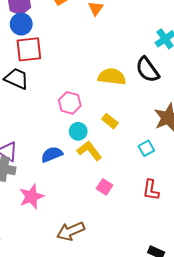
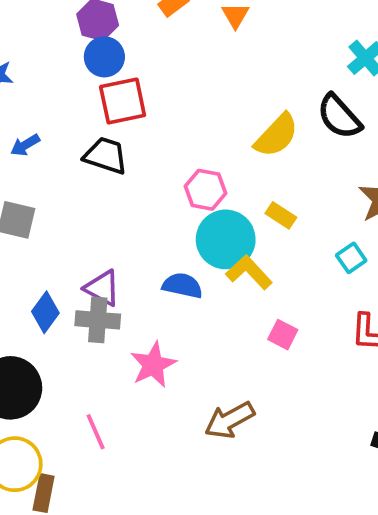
yellow semicircle: (112, 77) -> (276, 135), turned 132
cyan circle: (78, 131) -> (226, 239), size x1.8
blue semicircle: (52, 154) -> (182, 286), turned 40

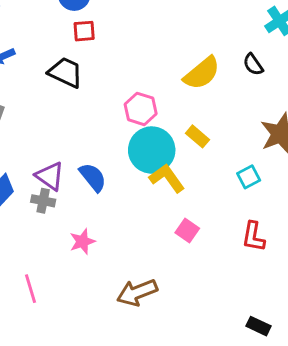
red square: (123, 101) -> (84, 31), size x0.6
black semicircle: (339, 117) -> (253, 65), size x0.6
blue semicircle: (182, 286) -> (93, 177), moved, turned 32
gray cross: (98, 320) -> (43, 201), size x0.7
pink star: (153, 365) -> (82, 242), size x0.7

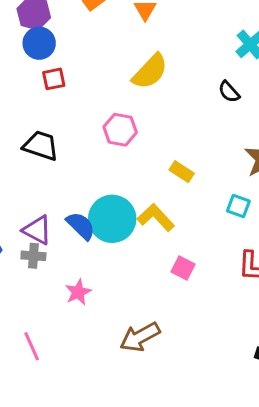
black trapezoid: (65, 72) -> (41, 146), moved
yellow semicircle: (202, 73) -> (150, 72), moved
pink hexagon: (141, 109) -> (120, 130), moved
cyan circle: (152, 150) -> (112, 219), moved
cyan square: (249, 177) -> (238, 206), turned -35

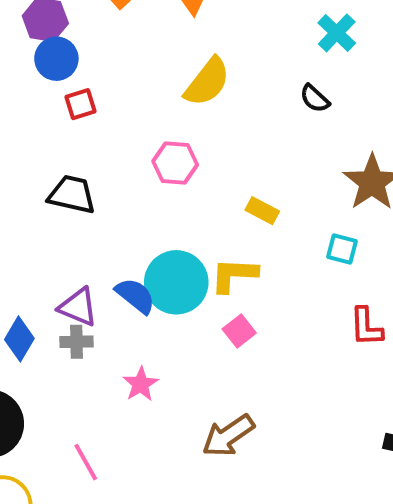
yellow L-shape: (156, 218) -> (234, 275), turned -39
pink square: (183, 268) -> (239, 331), moved, turned 30

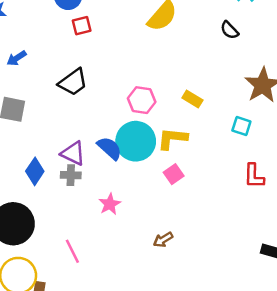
pink hexagon: (175, 163) -> (142, 100), moved
black trapezoid: (72, 194) -> (73, 82), turned 128
brown arrow: (228, 436) -> (163, 240), size x0.6

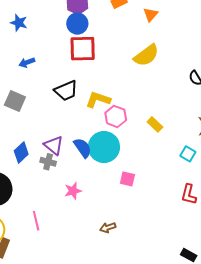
red square: (82, 26) -> (83, 49), size x1.8
yellow L-shape: (172, 139) -> (98, 100), moved
pink square: (174, 174) -> (127, 179), turned 35

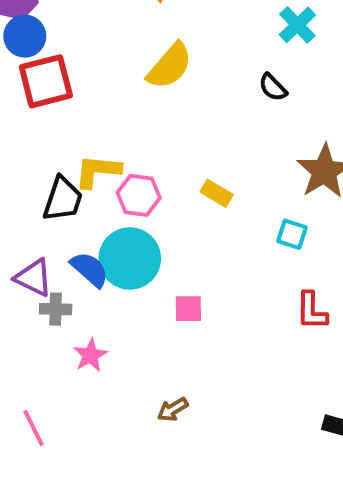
black trapezoid: (66, 91) -> (63, 199), moved, turned -35
gray cross: (48, 162) -> (56, 309), moved

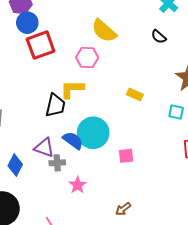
yellow semicircle: (170, 66) -> (104, 31), turned 96
pink hexagon: (139, 195) -> (87, 58), moved

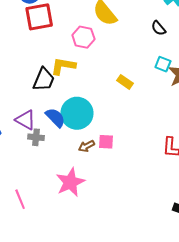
cyan square: (176, 112) -> (163, 64), moved
pink star: (78, 185) -> (70, 182), moved, size x1.6
brown arrow: (123, 209) -> (86, 146), moved

